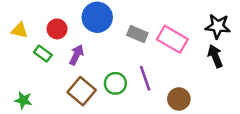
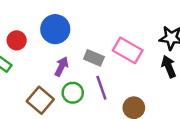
gray rectangle: (137, 34) -> (94, 58), moved
purple arrow: (76, 55) -> (61, 67), moved

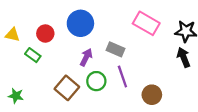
pink rectangle: (128, 50) -> (146, 23), moved

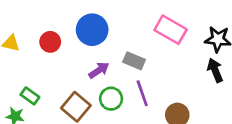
green rectangle: (33, 55) -> (30, 96), moved
purple arrow: (86, 57) -> (99, 70), turned 30

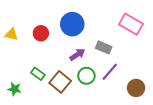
purple line: (142, 93) -> (110, 72), turned 60
green rectangle: (30, 96) -> (38, 74), moved

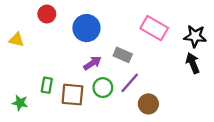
red circle: (41, 33) -> (47, 14), moved
green rectangle: (38, 74) -> (47, 85), turned 64
brown square: (60, 82) -> (72, 95), turned -35
brown circle: (136, 88) -> (148, 104), moved

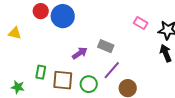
blue circle: (86, 28) -> (63, 16), moved
pink rectangle: (154, 28) -> (141, 23), moved, size x0.6
green circle: (103, 88) -> (89, 84), moved

